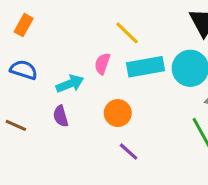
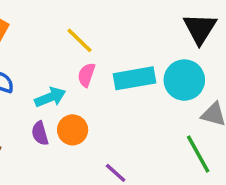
yellow line: (127, 33) -> (79, 40), moved
orange circle: (118, 113) -> (73, 130), moved

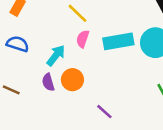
cyan arrow: (50, 97) -> (56, 55), turned -30

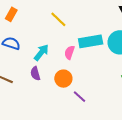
pink semicircle: (83, 39) -> (69, 52), moved
orange circle: (72, 80) -> (63, 79), moved

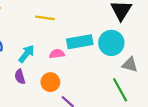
yellow line: (58, 19) -> (45, 18), turned -36
pink semicircle: (69, 52) -> (57, 54), turned 64

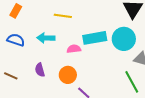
cyan arrow: (26, 54) -> (46, 38), moved, turned -126

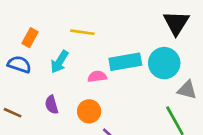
orange rectangle: (16, 11) -> (30, 38), moved
cyan arrow: (46, 38) -> (60, 62), turned -60

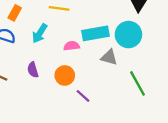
gray triangle: (187, 90) -> (109, 57), moved

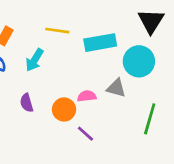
cyan rectangle: (95, 33) -> (100, 43), moved
pink semicircle: (72, 46) -> (87, 96), moved
green line: (138, 83) -> (150, 119), turned 45

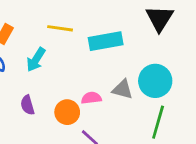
cyan circle: (139, 61) -> (155, 81), moved

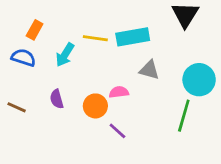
yellow line: (60, 28) -> (95, 38), moved
cyan circle: (155, 81) -> (199, 80), moved
gray triangle: (123, 89) -> (149, 70), moved

